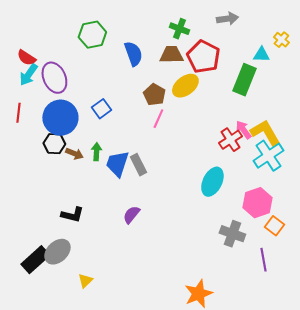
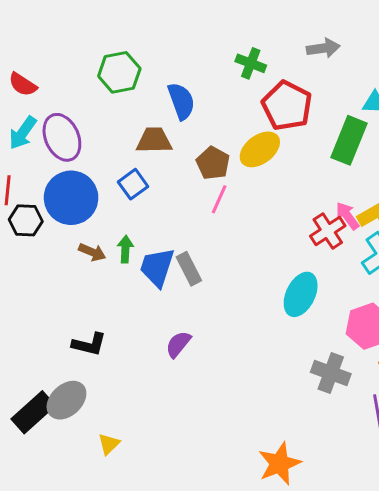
brown trapezoid: (171, 55) -> (154, 140), moved
red semicircle: (26, 58) -> (23, 84), moved
black hexagon: (54, 144) -> (26, 220), moved

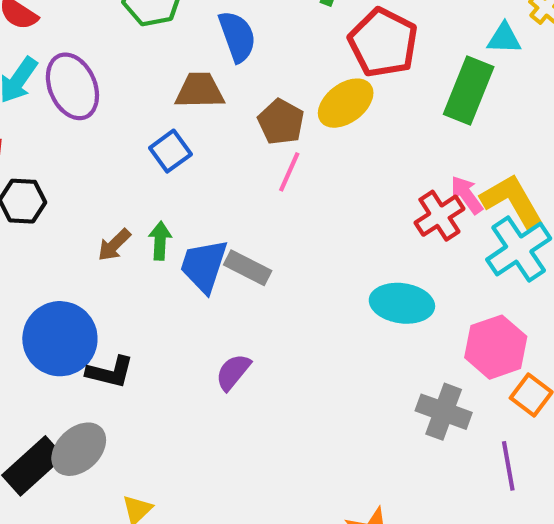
blue circle: (71, 198) -> (60, 339), moved
brown arrow: (92, 252) -> (114, 245), turned 112
gray rectangle: (189, 269) -> (248, 268), turned -36
cyan ellipse: (301, 294) -> (402, 303), turned 72

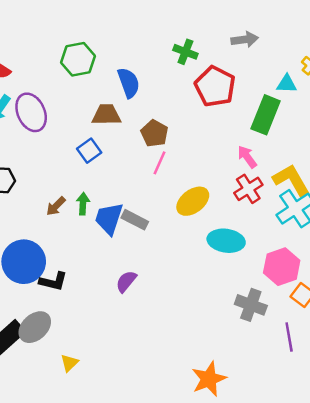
yellow ellipse: (346, 103) -> (193, 201), moved
pink arrow: (467, 195) -> (247, 157), moved

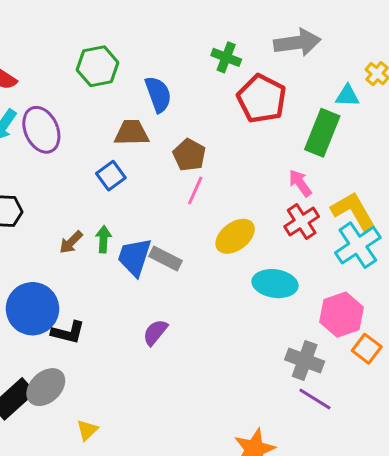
gray arrow: (245, 39) -> (297, 43), size x1.4
purple line: (289, 337) -> (315, 399), moved, turned -48

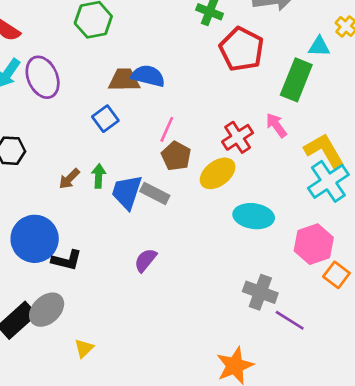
blue semicircle: (158, 94) -> (148, 76), moved, turned -56
brown pentagon: (189, 155) -> (176, 156), moved
pink line: (195, 190) -> (167, 129), moved
red cross: (302, 221) -> (238, 137), moved
gray cross: (305, 360) -> (260, 292), moved

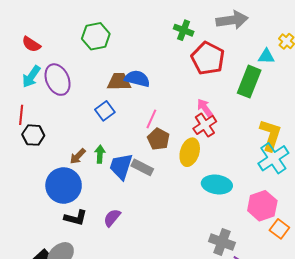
pink arrow: (276, 125) -> (205, 108), moved
yellow L-shape: (324, 151) -> (270, 135), turned 48
yellow ellipse: (218, 173) -> (190, 152), turned -36
blue circle: (35, 239) -> (64, 185), moved
purple semicircle: (145, 260) -> (112, 218), moved

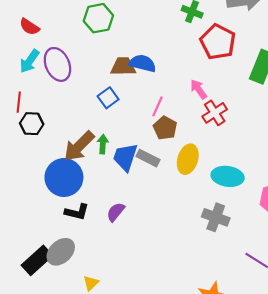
pink arrow: (205, 108) -> (199, 89), moved
yellow ellipse: (190, 152) -> (188, 159), moved
brown arrow: (78, 156) -> (79, 146), size x1.8
gray cross: (222, 242) -> (216, 217), moved

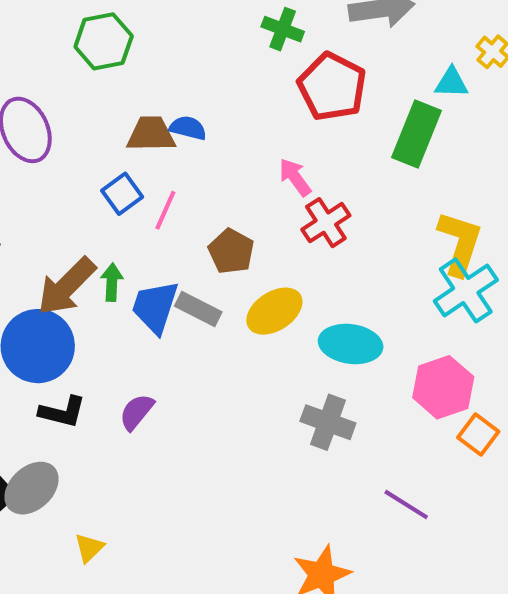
blue semicircle: (143, 63) -> (188, 128), size x0.7
pink line: (158, 106) -> (165, 210), moved
yellow ellipse: (188, 159) -> (274, 311), turned 40

